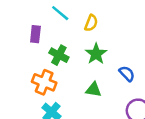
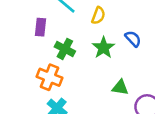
blue semicircle: (127, 74) -> (133, 39), moved
green triangle: (94, 90) -> (120, 88), moved

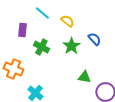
yellow semicircle: (98, 16) -> (67, 21), turned -72
orange cross: (49, 77) -> (13, 69), moved

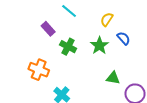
yellow semicircle: (67, 21) -> (107, 19), moved, turned -96
purple rectangle: (22, 30) -> (48, 29), turned -48

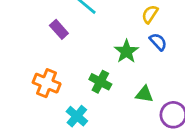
yellow semicircle: (107, 19) -> (150, 14), moved
green cross: (68, 47) -> (100, 82), moved

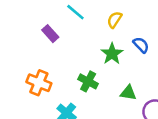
yellow semicircle: (150, 14) -> (115, 20), moved

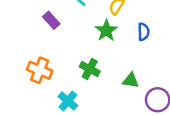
blue semicircle: (141, 45) -> (144, 32), turned 42
green star: (112, 54) -> (106, 31), moved

